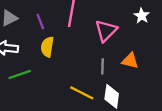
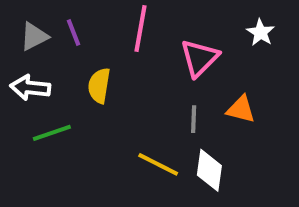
purple line: (40, 21) -> (74, 32), moved

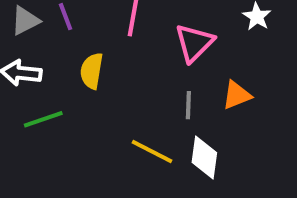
orange triangle: (241, 109) -> (237, 95), turned -36

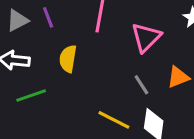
gray line: (188, 105) -> (141, 85), turned -35

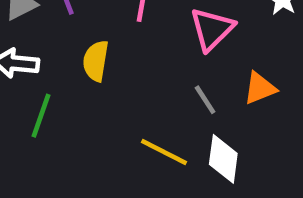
green line: (31, 95) -> (41, 116), turned -52

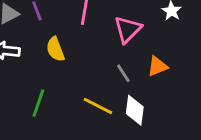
yellow semicircle: (96, 61) -> (55, 49), turned -30
green line: (41, 116) -> (38, 103), moved

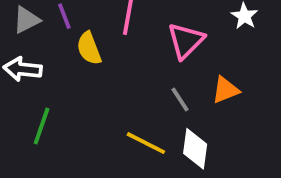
yellow semicircle: (55, 49) -> (89, 48), moved
green line: (38, 103) -> (42, 126), moved

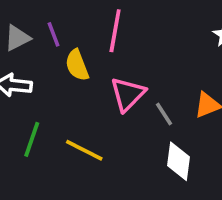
pink triangle: (186, 41) -> (128, 94), moved
yellow line: (146, 143) -> (84, 150), moved

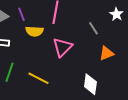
yellow semicircle: (77, 65) -> (34, 31), turned -66
gray line: (164, 114) -> (93, 28), moved

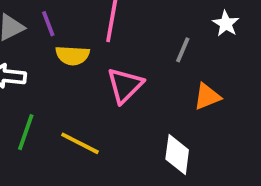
gray line: (93, 28) -> (183, 50), turned 56

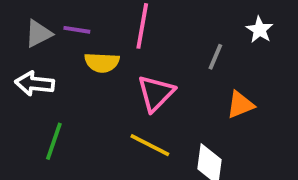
purple line: (48, 24) -> (77, 30), turned -60
yellow line: (80, 143) -> (150, 145), moved

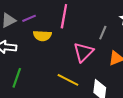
purple line: (77, 30) -> (29, 18), turned -32
pink triangle: (156, 93) -> (83, 52), moved

